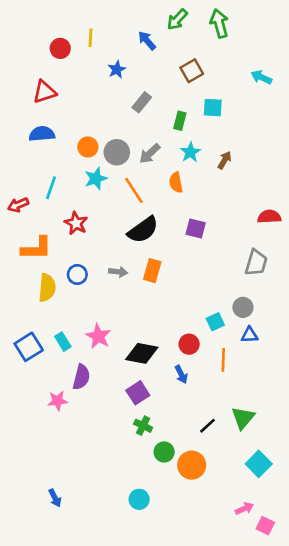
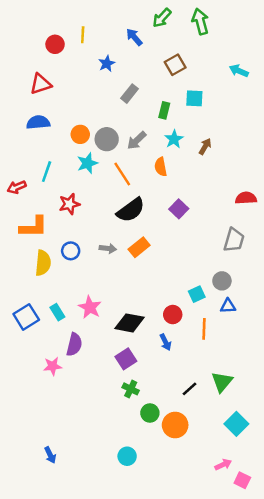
red star: (76, 223) -> (69, 204), turned 30
purple square: (196, 228) -> (179, 209), turned 30
orange rectangle: (152, 271) -> (139, 247), turned 35

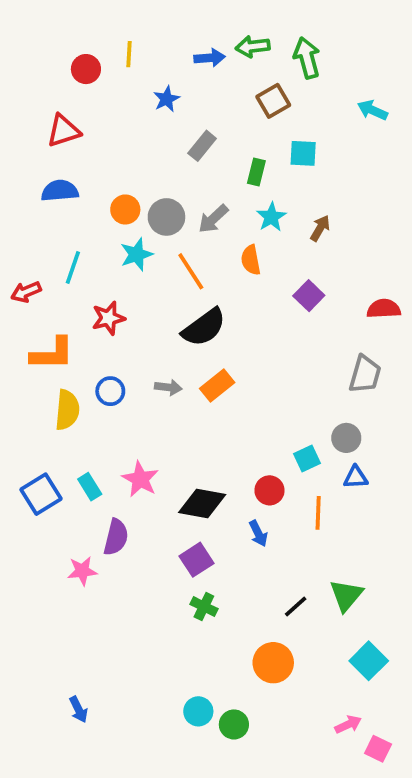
green arrow: (162, 18) -> (253, 47), moved, turned 40
green arrow: (200, 21) -> (307, 58), moved
blue arrow: (134, 37) -> (210, 58), turned 126
purple square: (179, 209) -> (309, 296), moved
green circle: (150, 413) -> (234, 724), moved

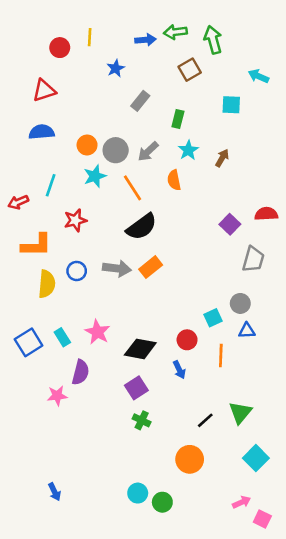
cyan square: (303, 153) -> (231, 105), moved
purple square: (309, 296) -> (230, 224), moved
gray arrow: (168, 387) -> (117, 268), size x1.5

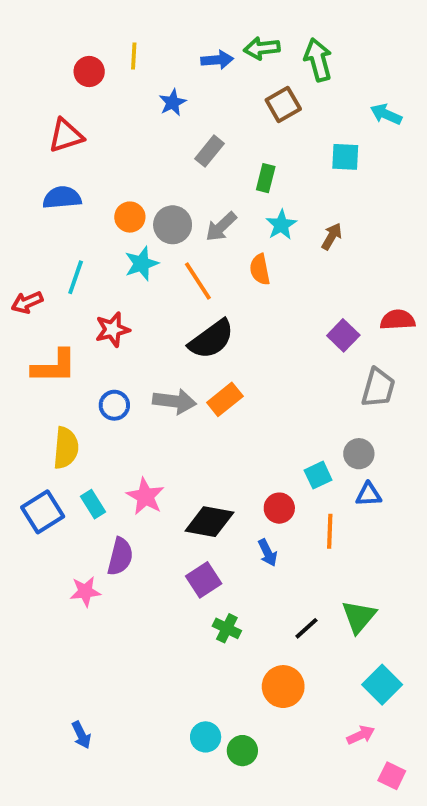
yellow semicircle: (47, 284) -> (66, 448), moved
green cross: (142, 420) -> (227, 628), moved
pink arrow: (242, 502) -> (361, 735), moved

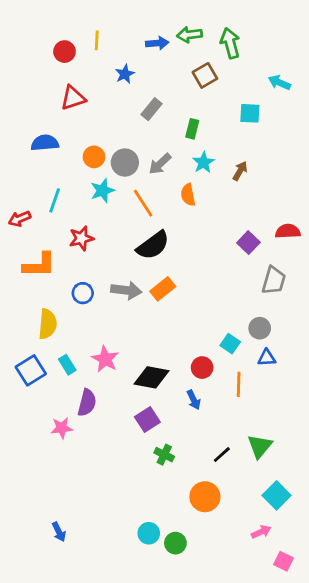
red triangle: (66, 136) -> (73, 98), moved
cyan square: (318, 475) -> (230, 344), turned -30

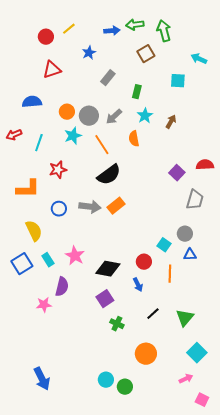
yellow line: (97, 40) -> (69, 29), turned 48
red arrow: (20, 219) -> (14, 135), moved
yellow semicircle: (48, 324) -> (34, 231), turned -30
black line: (222, 455) -> (153, 314), moved
blue arrow: (59, 532) -> (42, 379), size x1.6

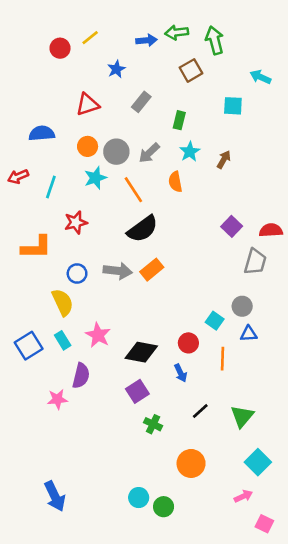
red triangle: (52, 70) -> (88, 104), moved
red semicircle: (205, 165) -> (271, 230), moved
yellow semicircle: (34, 231) -> (63, 302), moved

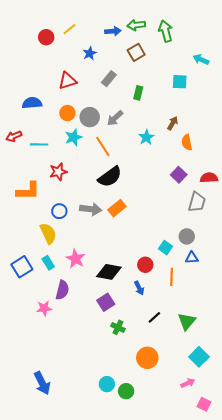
brown square: (191, 70) -> (136, 52), moved
cyan star: (190, 152) -> (146, 137), moved
orange semicircle: (175, 182) -> (187, 142), moved
cyan line: (51, 187) -> (39, 144), turned 72

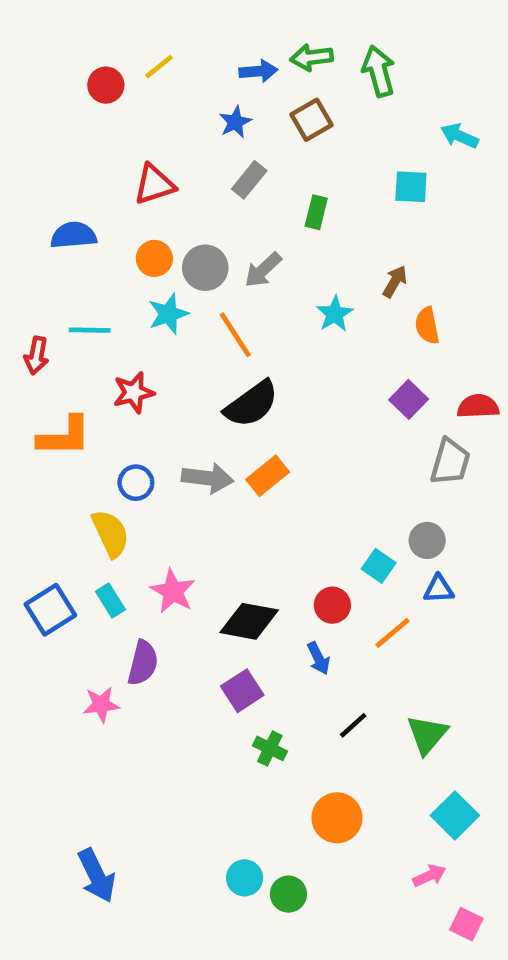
blue star: (90, 53) -> (235, 122), moved
red arrow: (14, 136) -> (36, 356), moved, turned -56
orange line: (172, 277) -> (392, 633), turned 48

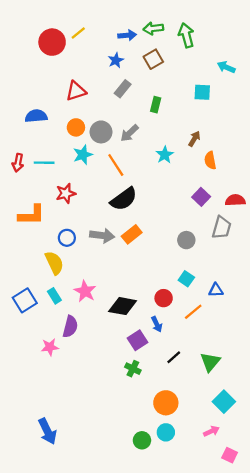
red circle: (106, 85) -> (52, 42), size x1.5
red arrow: (36, 356) -> (18, 163), moved
gray circle: (427, 540) -> (186, 240), moved
purple square: (242, 691) -> (137, 340), moved
cyan circle: (245, 878) -> (166, 432), moved

